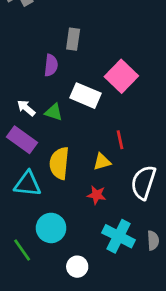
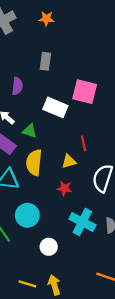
purple semicircle: (51, 65) -> (17, 86), moved
pink square: (121, 76) -> (85, 92), turned -30
green triangle: (54, 112) -> (30, 131), moved

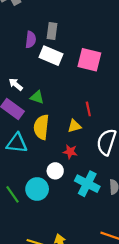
purple semicircle: (17, 86) -> (31, 40), moved
white rectangle: (55, 107) -> (51, 56), moved
cyan circle: (27, 215) -> (37, 189), moved
white circle: (49, 247) -> (55, 171), moved

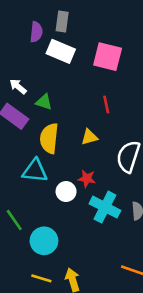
red line: (88, 109) -> (106, 105), moved
cyan triangle: (17, 143) -> (35, 171), moved
red star: (70, 152) -> (87, 179), moved
cyan circle: (37, 189) -> (44, 241), moved

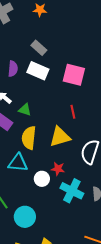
gray rectangle: (62, 22) -> (39, 48), turned -56
purple semicircle: (36, 32) -> (13, 69), moved
yellow triangle: (89, 137) -> (60, 137), size x1.6

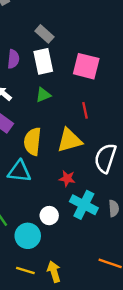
white rectangle: (38, 71) -> (43, 61), turned 55
green triangle: (25, 110) -> (43, 95), moved, turned -40
white circle: (42, 179) -> (49, 216), moved

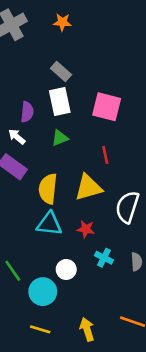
purple semicircle: (13, 59) -> (27, 112), moved
cyan triangle: (19, 171) -> (49, 224), moved
cyan cross: (84, 205) -> (104, 258), size x0.6
yellow arrow: (54, 272) -> (87, 329), moved

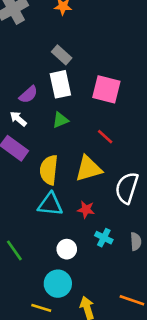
purple semicircle: (27, 112) -> (28, 94), turned 42
red line: (105, 155) -> (105, 137), turned -36
cyan circle: (43, 292) -> (58, 284), moved

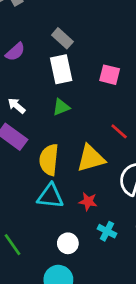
pink square: (106, 89) -> (110, 75), size x0.7
purple semicircle: (28, 94) -> (15, 52), moved
red line: (105, 137) -> (119, 131), moved

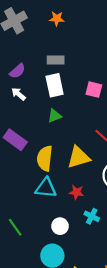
gray rectangle: (62, 38) -> (56, 60), turned -42
white arrow: (17, 106) -> (18, 94), moved

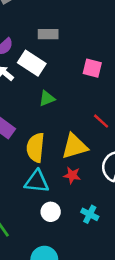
white rectangle: (55, 85) -> (32, 63), moved, turned -45
red star: (76, 192) -> (72, 175), moved
white circle: (60, 226) -> (51, 212), moved

